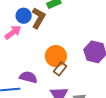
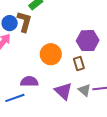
brown rectangle: (60, 69) -> (79, 64), moved, turned -40

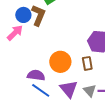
orange circle: (51, 54) -> (60, 62), moved
blue line: (15, 98) -> (41, 90), moved, turned 48

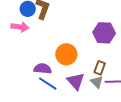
pink arrow: (15, 33) -> (20, 27), turned 54
brown rectangle: (87, 63) -> (100, 68), moved, turned 32

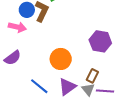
purple semicircle: (43, 69) -> (13, 58), moved, turned 132
purple triangle: (76, 81) -> (67, 87), turned 30

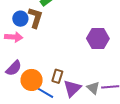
orange circle: (61, 59) -> (32, 80), moved
brown rectangle: (92, 76) -> (57, 76), moved

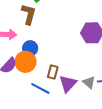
blue circle: (20, 19) -> (30, 48), moved
orange circle: (32, 80) -> (26, 62), moved

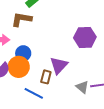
brown L-shape: (29, 14) -> (21, 19), turned -95
purple triangle: (68, 84) -> (59, 65), moved

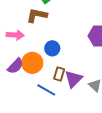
blue circle: (23, 53) -> (52, 48), moved
purple triangle: (59, 65) -> (74, 79), moved

